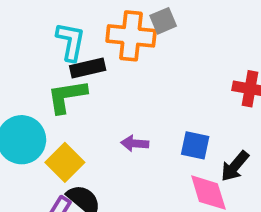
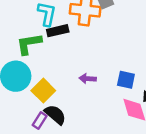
green L-shape: (67, 96) -> (29, 44), moved

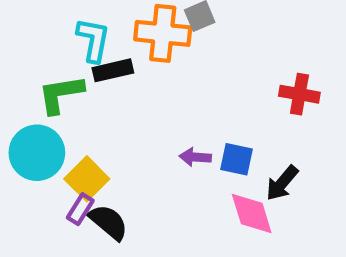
purple arrow: (88, 79) -> (195, 157), moved
purple rectangle: (40, 121) -> (80, 209), moved

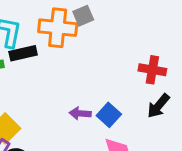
blue square: (236, 159) -> (109, 115), turned 30
black arrow: (282, 183) -> (158, 106), moved

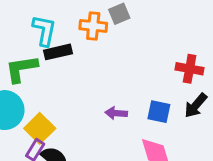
orange cross: (58, 28) -> (93, 26), size x0.7
blue square: (109, 115) -> (159, 112), moved, turned -30

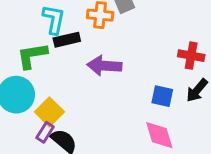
purple arrow: (116, 113) -> (104, 66), moved, size x1.6

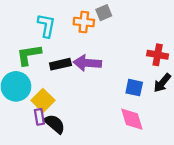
black rectangle: (67, 40) -> (60, 64), moved
purple rectangle: (45, 132) -> (39, 117), turned -42

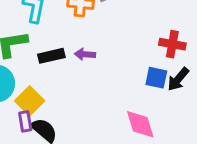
purple arrow: (87, 63) -> (85, 54), size x0.6
blue square: (134, 88) -> (156, 78), moved

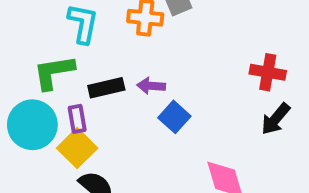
blue square: (156, 78) -> (174, 117), moved, turned 30
purple rectangle: (25, 121) -> (77, 119), moved

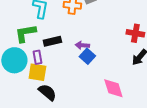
purple arrow: (151, 86) -> (82, 45), moved
yellow square: (77, 148) -> (37, 72), turned -36

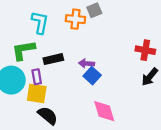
pink diamond: (113, 88) -> (104, 111), moved

